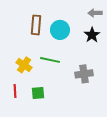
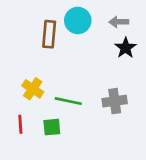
gray arrow: (95, 13) -> (119, 22), moved
cyan circle: (60, 30) -> (78, 20), moved
green line: (50, 60) -> (68, 101), moved

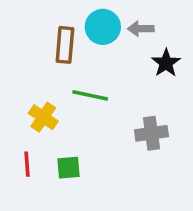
gray arrow: (119, 22) -> (141, 29), moved
green line: (68, 101) -> (90, 95), moved

